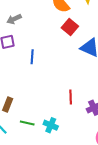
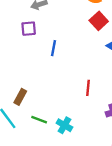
red line: (71, 97) -> (88, 88), moved

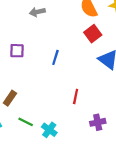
purple square: (29, 29) -> (17, 51), moved
blue line: (53, 48) -> (55, 57), moved

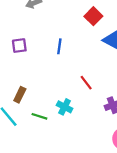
red line: (76, 97) -> (86, 83), turned -40
cyan cross: (49, 130) -> (65, 107), moved

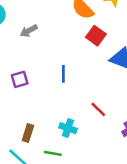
cyan cross: (65, 107) -> (68, 128), moved

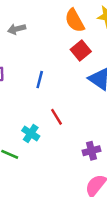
red line: (98, 109) -> (57, 117), moved

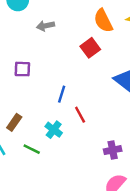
red square: (81, 50) -> (90, 48), moved
blue line: (40, 80) -> (62, 94), moved

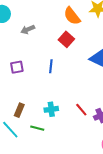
blue line: (62, 94) -> (51, 66), moved
red line: (80, 115) -> (81, 110), moved
cyan cross: (54, 130) -> (51, 109), turned -32

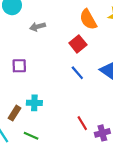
blue line: (51, 66) -> (77, 73), moved, turned -56
cyan cross: (51, 109) -> (34, 103), moved

